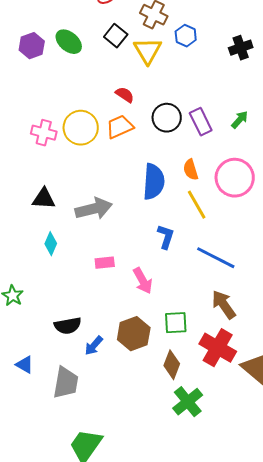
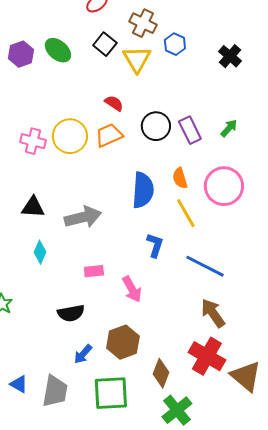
black cross: (241, 48) -> (230, 56), turned -30
green square: (176, 323) -> (111, 393), moved, size x1.5
black semicircle: (68, 326) -> (71, 313), moved
blue triangle: (25, 365) -> (19, 384), moved

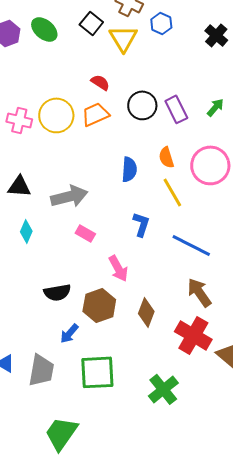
blue semicircle: (143, 190) -> (129, 169), size x0.7
pink rectangle: (94, 271) -> (85, 233), moved, turned 36
brown hexagon: (123, 342) -> (99, 305), moved
brown diamond: (161, 373) -> (146, 312), moved

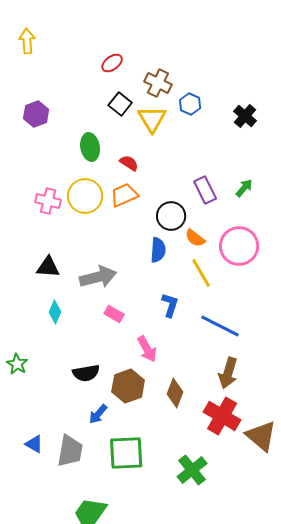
green ellipse: (44, 29) -> (90, 147), moved, turned 40
black circle: (142, 105) -> (171, 216), moved
orange semicircle: (166, 157) -> (195, 238), turned -35
brown arrow: (199, 292) -> (228, 373), turned -128

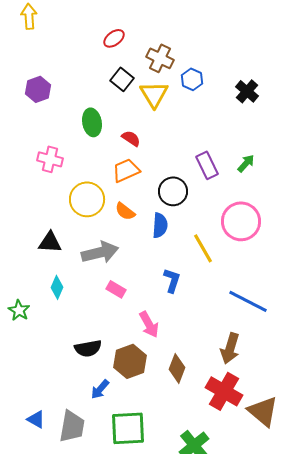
yellow circle: (85, 196) -> (87, 199), moved
pink cross: (48, 201) -> (50, 159), moved
orange semicircle: (195, 238) -> (125, 211), moved
blue line: (220, 326) -> (248, 301), moved
green star: (17, 364) -> (19, 310), moved

